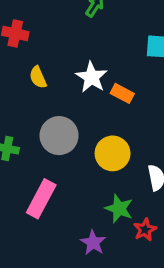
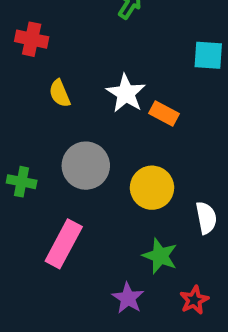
red star: (145, 230) -> (194, 300), moved

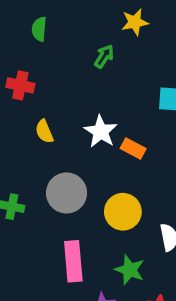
pink rectangle: (64, 244) -> (73, 261), moved, turned -33

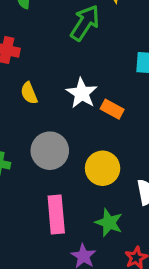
green arrow: (104, 56) -> (85, 23), size x1.6

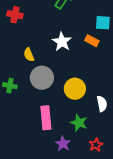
yellow semicircle: (29, 93) -> (29, 55), moved
orange rectangle: (112, 109) -> (92, 41), moved

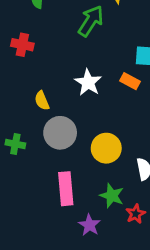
red star: (96, 145) -> (136, 214), moved

